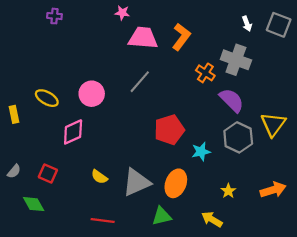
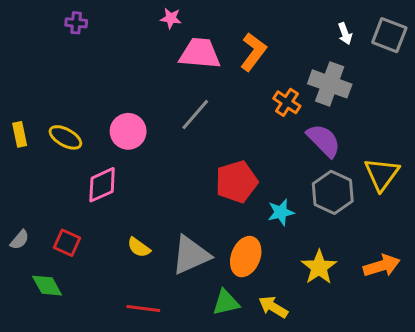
yellow rectangle: (14, 114) -> (20, 134), moved
yellow star: (228, 191) -> (319, 267), size x1.6
yellow arrow: (212, 219) -> (273, 307), moved

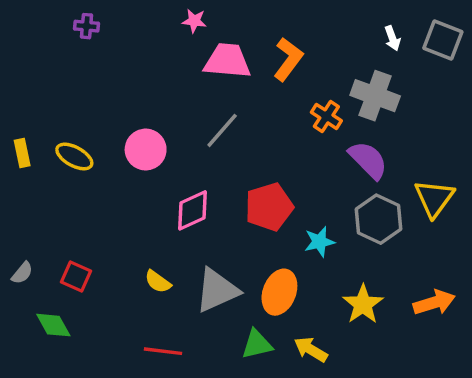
pink diamond: (102, 185) -> (193, 210), moved

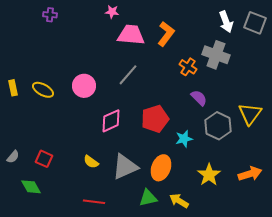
white arrow: (392, 38) -> (226, 22), size x1.5
purple semicircle: (368, 160) -> (199, 98), moved, size x0.7

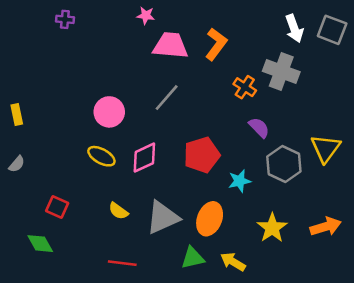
yellow ellipse: (43, 90) -> (101, 156), moved
gray semicircle: (13, 157) -> (17, 164), moved

